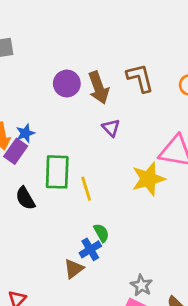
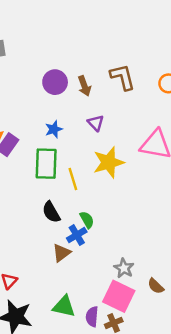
brown arrow: (99, 88) -> (84, 86), size x0.7
blue star: (25, 133) -> (54, 129), moved
yellow star: (148, 179) -> (109, 162), moved
black semicircle: (25, 198) -> (51, 212), moved

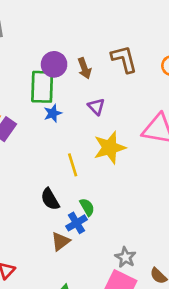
green rectangle: (46, 164) -> (42, 87), moved

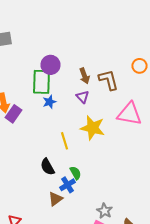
brown L-shape: (124, 59) -> (108, 80), moved
brown arrow: (84, 68) -> (84, 76), moved
yellow star: (110, 148) -> (92, 128), turned 30

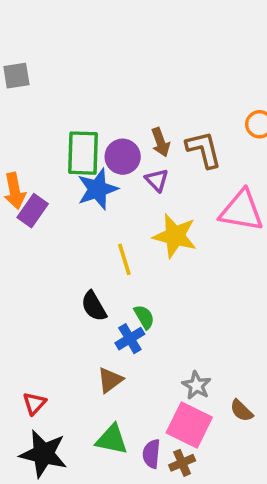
purple circle: (50, 65) -> (123, 157), moved
blue star: (50, 102) -> (97, 189), size x1.6
brown triangle: (56, 199) -> (110, 380), moved

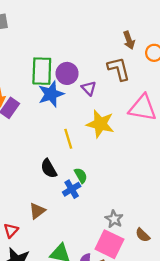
brown arrow: (160, 142) -> (129, 40), moved
brown triangle: (110, 380) -> (37, 211), moved

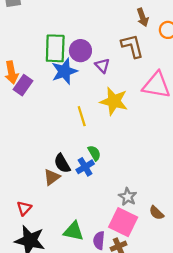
black semicircle: (49, 169) -> (62, 163), moved
brown triangle: (37, 211) -> (52, 177), moved

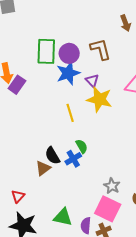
brown L-shape: (132, 46) -> (100, 49), moved
purple triangle: (102, 66) -> (92, 81), moved
blue star: (64, 71) -> (68, 73), moved

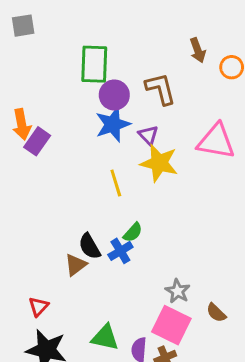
green rectangle: (46, 51) -> (94, 64), moved
green semicircle: (82, 146) -> (133, 232), turned 72

